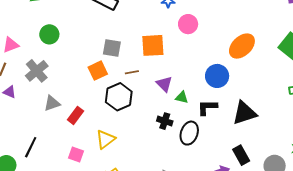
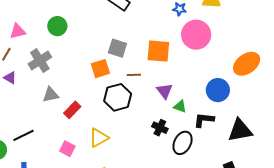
pink circle: (188, 24) -> (196, 35), size x1.5
black line: (31, 147) -> (24, 135), turned 30

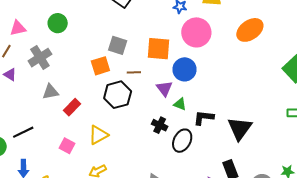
orange ellipse: (247, 64) -> (250, 30), moved
blue circle: (218, 90) -> (185, 69), moved
black triangle: (240, 130) -> (240, 128), turned -44

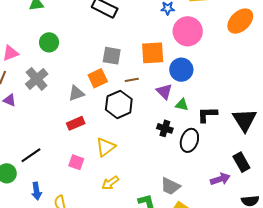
gray triangle: (50, 92) -> (76, 93), moved
red rectangle: (72, 107) -> (76, 123), turned 30

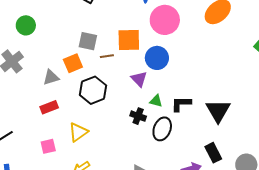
brown line: (132, 80) -> (107, 56), moved
green triangle: (182, 105) -> (156, 101), moved
pink square: (76, 162) -> (48, 146), turned -35

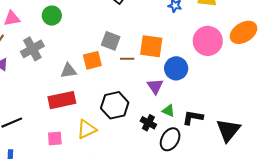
pink circle: (165, 20) -> (208, 41), moved
black hexagon: (93, 90) -> (115, 105), moved
red rectangle: (49, 107) -> (62, 100), size x1.5

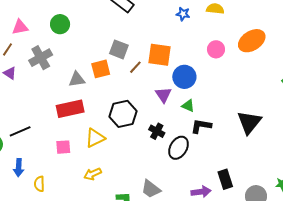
pink circle: (208, 41) -> (216, 49), size x0.6
brown line: (127, 59) -> (135, 67), turned -48
green triangle: (168, 111) -> (188, 106), moved
black triangle: (228, 130) -> (249, 122), moved

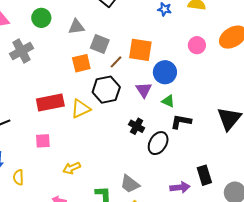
gray triangle: (77, 79) -> (76, 27), moved
black hexagon: (123, 114) -> (106, 90), moved
yellow triangle: (95, 138) -> (81, 109), moved

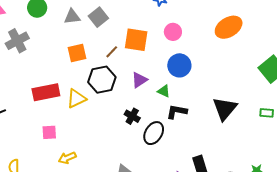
gray square: (100, 44) -> (98, 17), moved, turned 30
pink circle: (197, 45) -> (173, 32), moved
blue circle: (165, 72) -> (179, 65), moved
purple triangle: (144, 90) -> (139, 80), turned 30
pink square: (43, 141) -> (49, 132), moved

